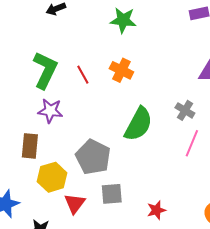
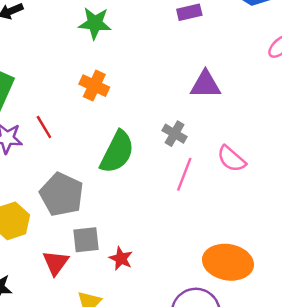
red line: (83, 75) -> (44, 127), moved
red triangle: (75, 203) -> (56, 263), moved
red star: (156, 210) -> (121, 258), moved, turned -30

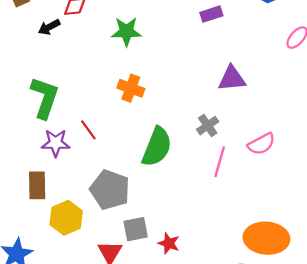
gray cross: (175, 134) -> (208, 126), turned 30
pink semicircle: (231, 159) -> (261, 144), turned -64

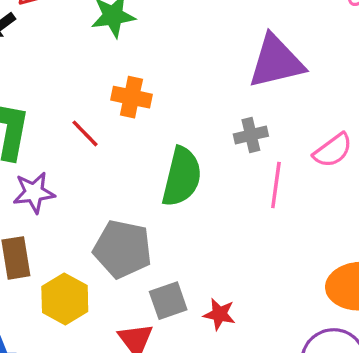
purple triangle: (232, 78) -> (276, 62), size x1.4
gray cross: (208, 126) -> (251, 135), turned 30
red line: (88, 130) -> (85, 133), moved

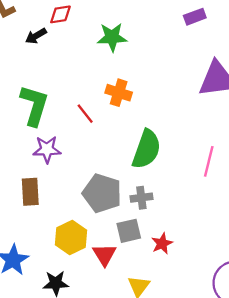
gray cross: (251, 135) -> (141, 198), moved
yellow hexagon: (65, 299) -> (71, 238), moved
red star: (219, 314) -> (162, 243), turned 30

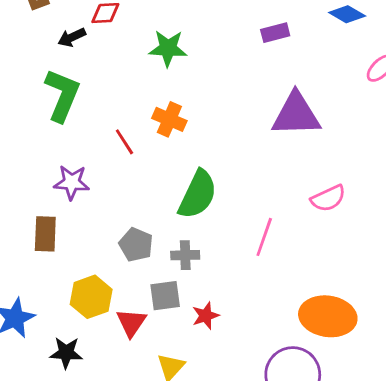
green L-shape: (34, 105) -> (62, 95), moved
pink line: (209, 161) -> (264, 237), moved
gray pentagon: (102, 193) -> (136, 245), size x0.7

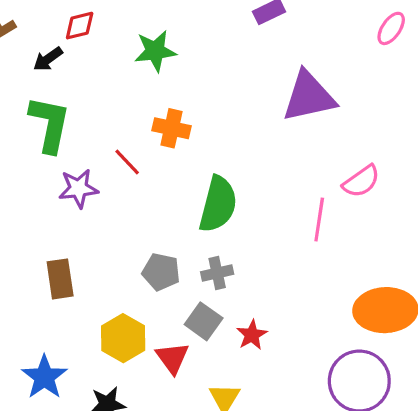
purple star: (72, 182) -> (78, 188), moved
pink line: (264, 237) -> (319, 219), moved
gray square: (165, 296) -> (204, 321), turned -36

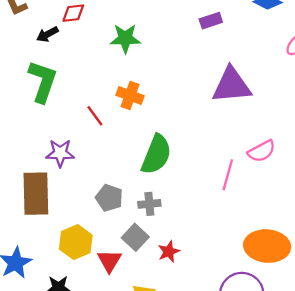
purple star: (78, 188) -> (60, 153), moved
brown rectangle: (60, 279) -> (36, 194), size x1.5

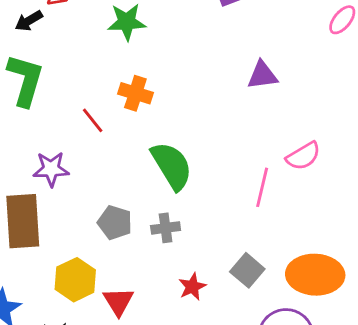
purple triangle: (232, 85) -> (262, 75), size x0.6
green semicircle: (156, 154) -> (172, 166), turned -51
gray square: (135, 237) -> (247, 270), moved

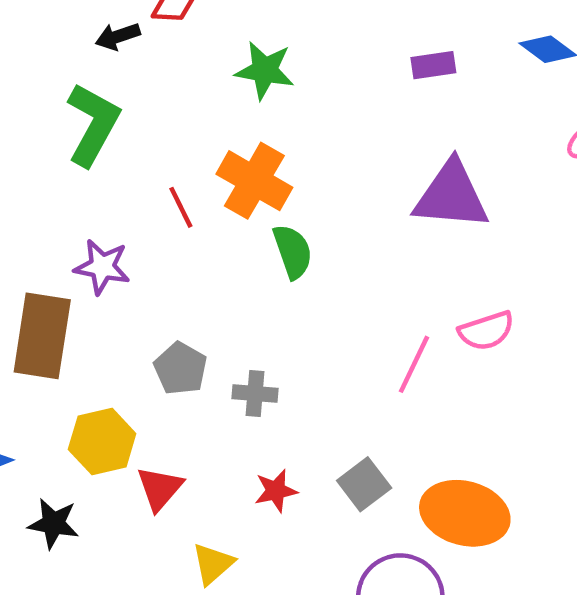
purple triangle: (262, 75) -> (451, 195), size x1.6
orange cross: (135, 93) -> (254, 181), size x1.4
green semicircle: (172, 166) -> (293, 252), moved, size x0.7

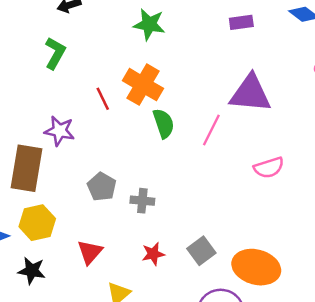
green L-shape: (93, 124) -> (55, 53), size x0.7
pink line: (414, 364) -> (211, 130), moved
yellow hexagon: (102, 441) -> (37, 223), moved

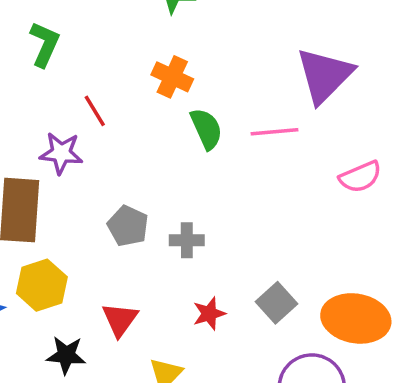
orange cross: (143, 85) -> (172, 77), size x0.7
purple triangle: (250, 94) -> (325, 75), turned -45
red line: (103, 99) -> (95, 111), moved
pink line: (211, 130) -> (275, 132), turned 64
black star: (32, 271) -> (66, 355), moved

